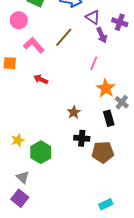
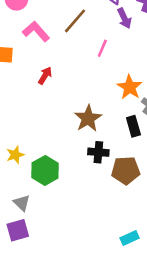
pink line: (94, 63) -> (102, 48), moved
red arrow: (41, 79) -> (45, 76), turned 96
brown star: (74, 112) -> (88, 118), size x1.5
purple square: (20, 198) -> (18, 230), turned 36

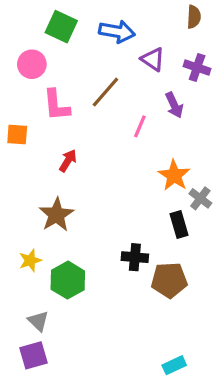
purple arrow: (124, 18) -> (174, 105), moved
pink L-shape: (36, 31) -> (56, 105), turned -144
brown star: (88, 118) -> (56, 215), moved

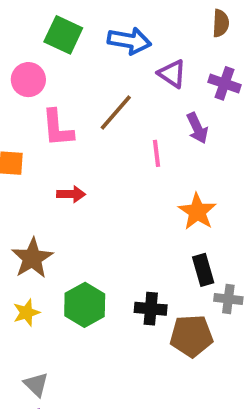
pink line: (140, 126) -> (157, 153), turned -30
red arrow: (68, 161) -> (71, 194), turned 60
gray cross: (200, 198) -> (228, 299), moved, turned -30
brown star: (56, 215) -> (32, 258), moved
green hexagon: (68, 280) -> (85, 305), moved

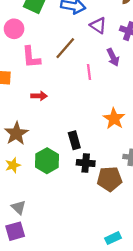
orange star: (197, 212) -> (114, 119), moved
black rectangle: (203, 270) -> (74, 140), moved

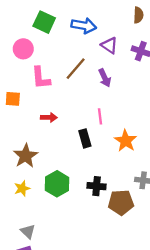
purple arrow: (113, 57) -> (105, 78), moved
pink line: (89, 72) -> (100, 116), moved
black rectangle: (74, 140) -> (85, 138), moved

